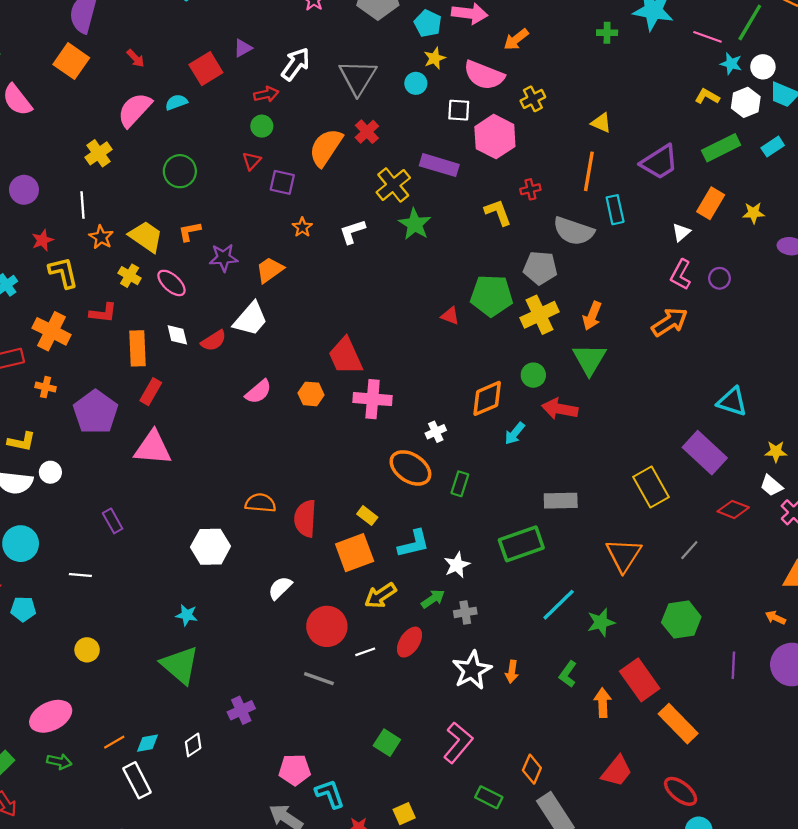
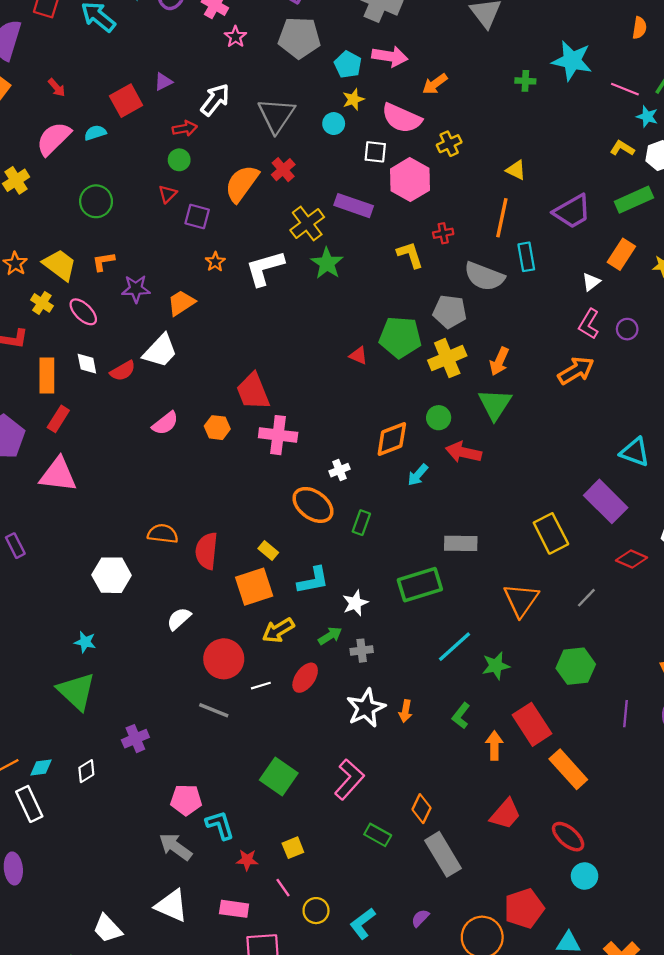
white L-shape: (352, 232) -> (265, 268), size x1.5
green square: (387, 743) -> (279, 777), size x1.4

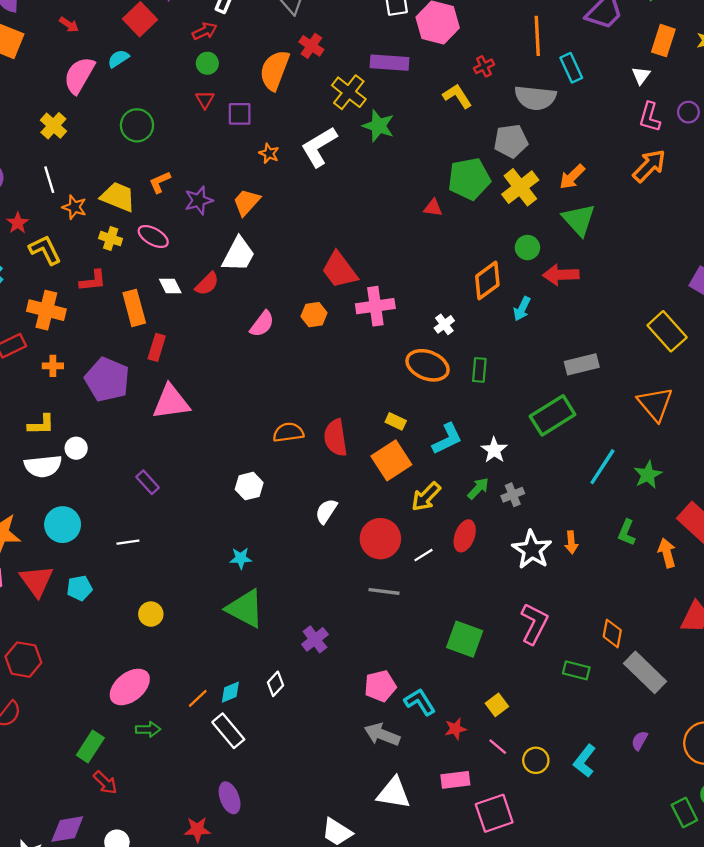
orange arrow: (499, 361) -> (572, 177), turned 36
white hexagon: (112, 575) -> (249, 486), size x0.7

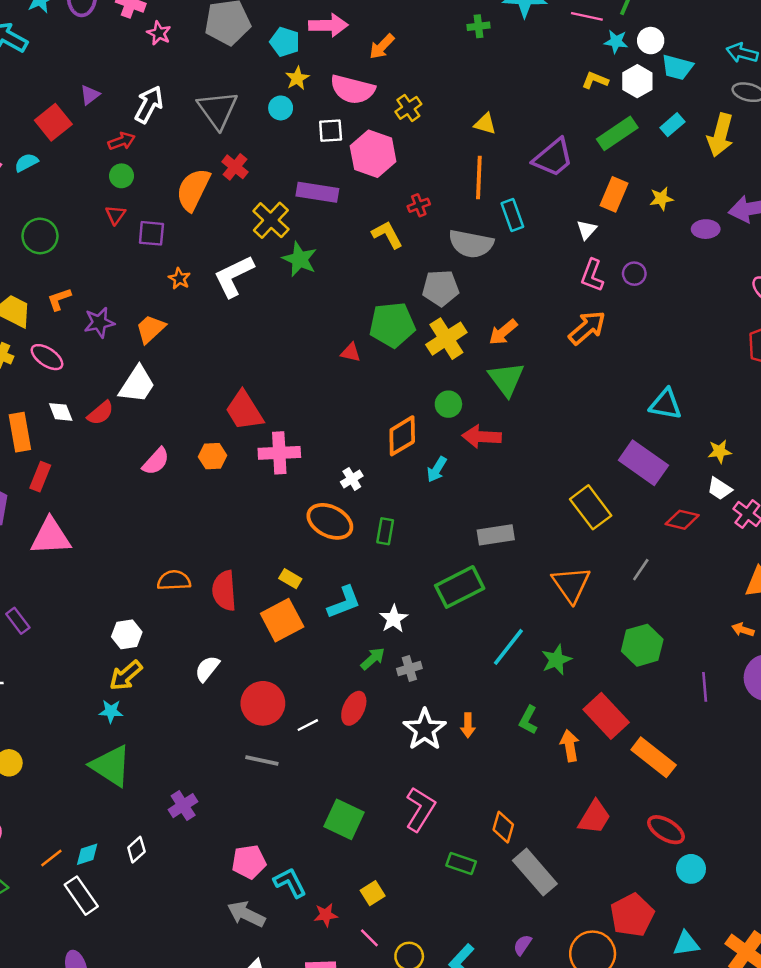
yellow arrow: (426, 497) -> (126, 675), moved

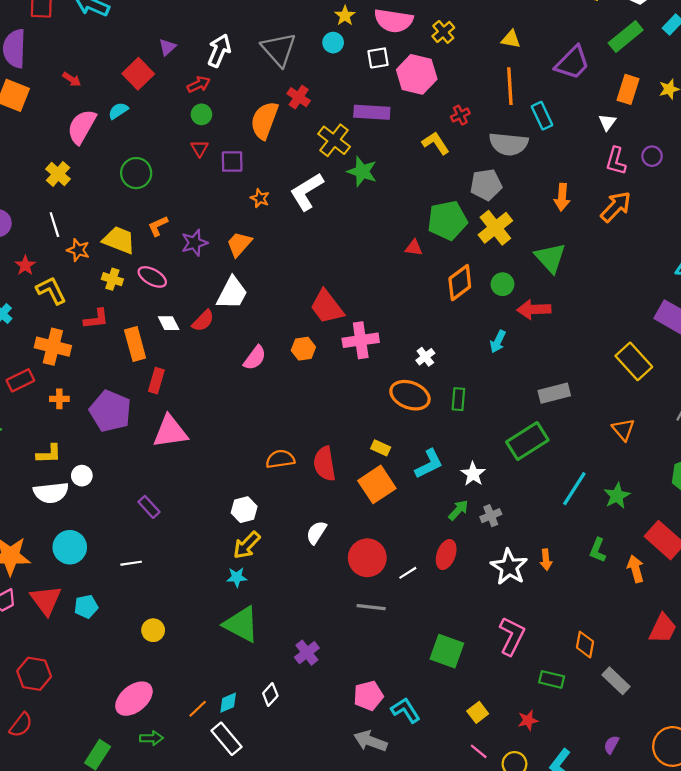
orange arrow: (503, 332) -> (562, 197), moved, turned -40
orange diamond: (402, 436) -> (460, 283), moved
orange triangle: (571, 584) -> (623, 429), size x0.7
gray rectangle: (535, 872) -> (616, 681), size x0.7
red star: (326, 915) -> (528, 720), moved

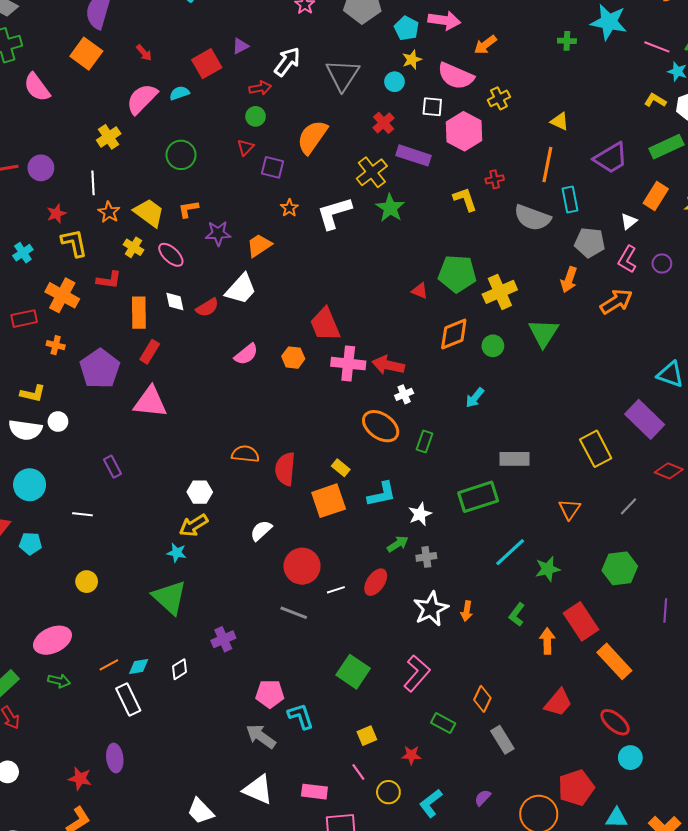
red cross: (299, 97) -> (384, 123), moved
gray pentagon: (486, 185) -> (590, 243), moved
red arrow: (534, 309) -> (388, 365), moved

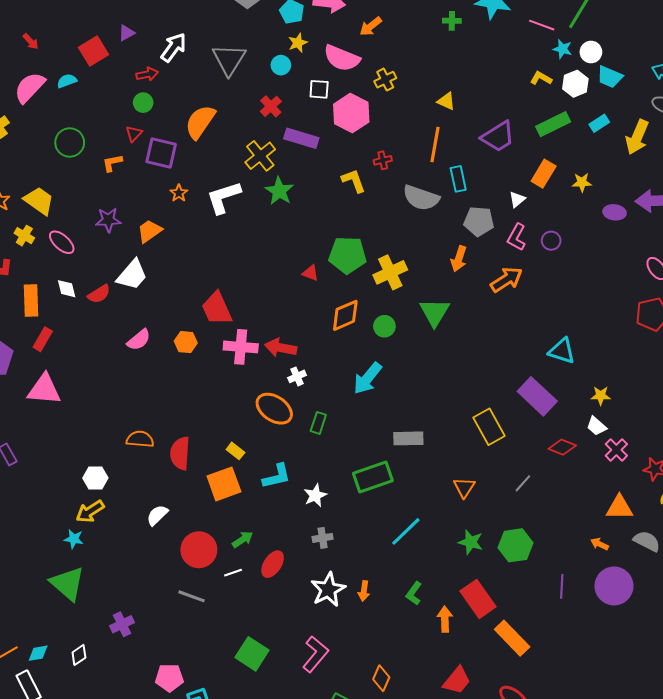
purple square: (272, 167) -> (161, 153), size x1.4
orange L-shape: (188, 209) -> (112, 163), moved
cyan arrow: (475, 398) -> (367, 378), size x1.6
green arrow: (398, 544) -> (243, 539), moved
green star: (548, 569) -> (471, 542), moved, turned 30

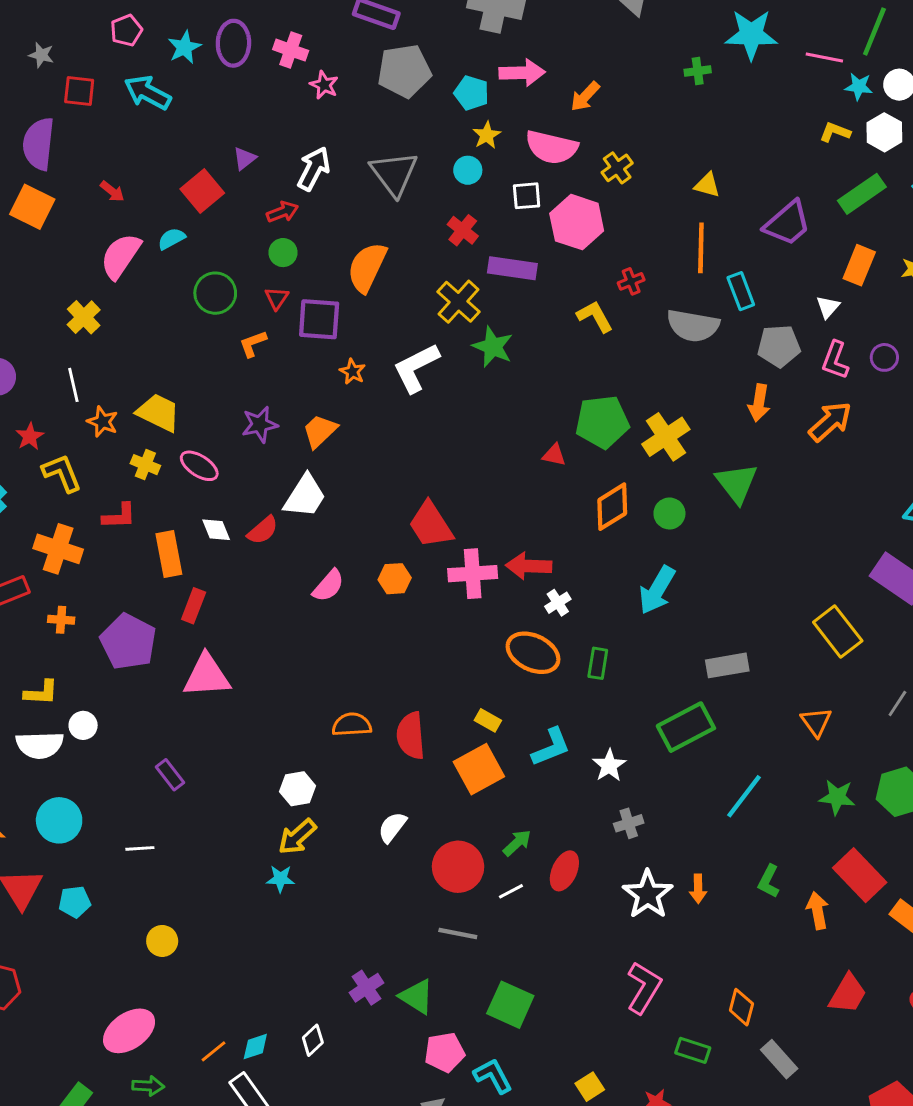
green circle: (70, 142) -> (215, 293), moved
green triangle: (68, 584) -> (417, 997), moved, size x0.7
green square: (252, 654) -> (510, 1005), moved

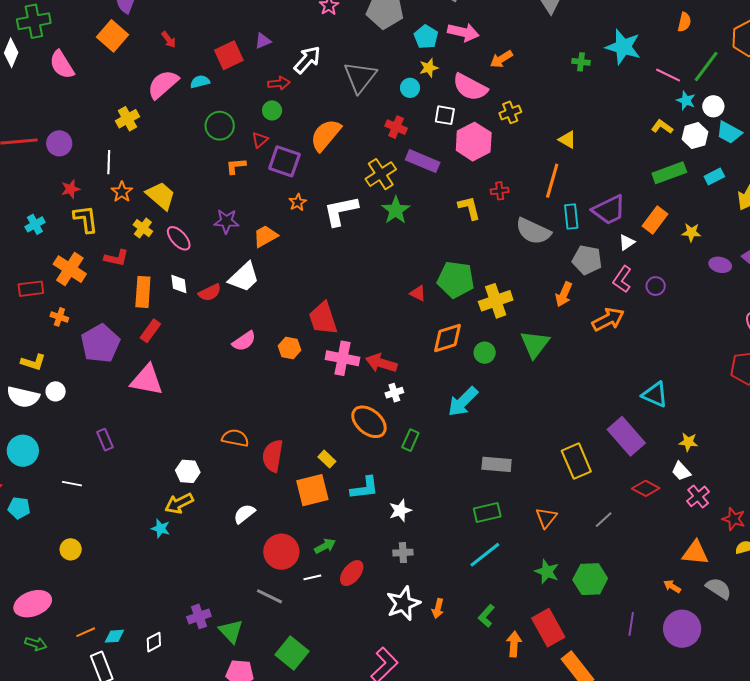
purple trapezoid: (787, 223) -> (609, 210), moved
red cross: (463, 230) -> (396, 127), turned -30
green rectangle: (686, 727) -> (487, 512), moved, size x0.7

